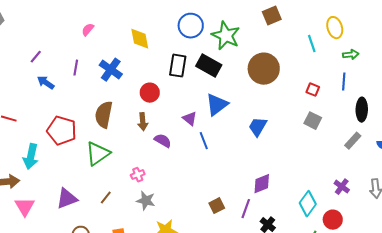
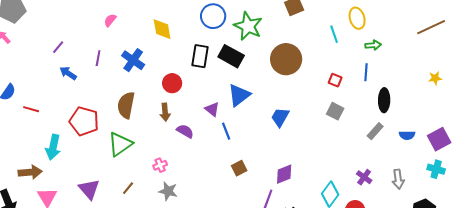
purple triangle: (67, 199) -> (89, 189), turned -50
brown square: (217, 206) -> (239, 168), moved

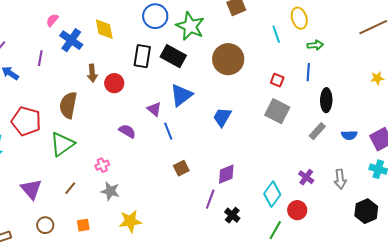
blue cross: (133, 60) -> (71, 40), moved
gray square: (335, 111) -> (277, 111), size x1.4
brown arrow: (165, 112) -> (92, 73), moved

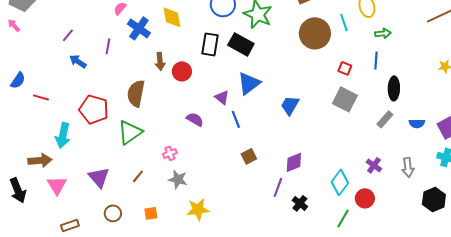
brown circle: (228, 59) -> (315, 33), moved

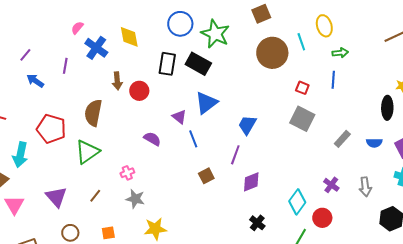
black ellipse: (394, 88) -> (387, 108), moved
purple line: (278, 187) -> (235, 155), moved

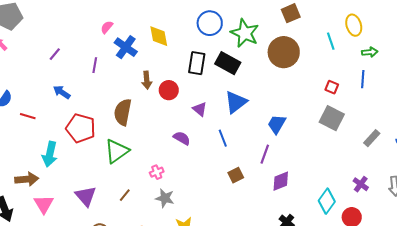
brown circle: (272, 53) -> (284, 52), moved
blue arrow: (35, 81) -> (62, 92), moved
purple triangle: (179, 117) -> (200, 109), moved

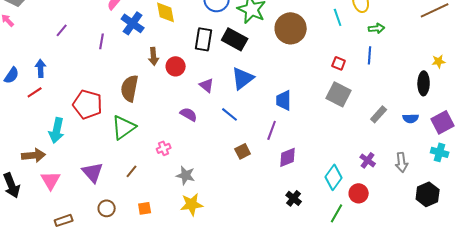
blue arrow: (62, 92) -> (41, 68), moved, turned 54
red line: (28, 116) -> (35, 92), turned -49
blue trapezoid: (277, 124) -> (284, 100), turned -30
blue line: (223, 138) -> (230, 114), turned -30
gray star: (165, 198) -> (186, 175), moved

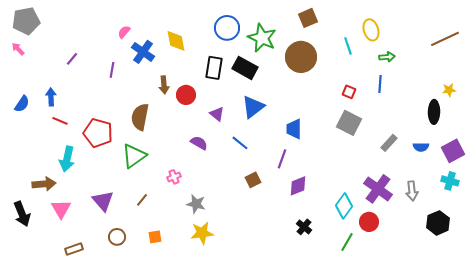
red line: (35, 92) -> (60, 121), moved, turned 56
purple cross: (368, 160) -> (378, 189), size x1.8

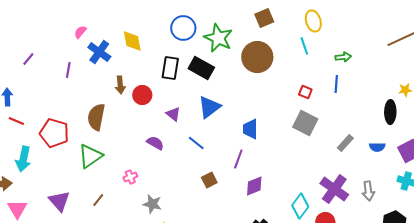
yellow ellipse: (371, 30) -> (313, 21), moved

